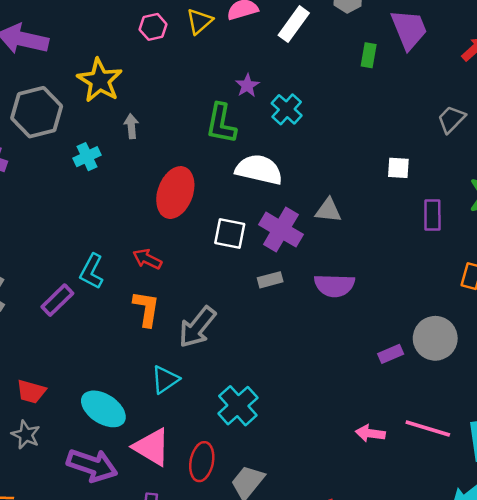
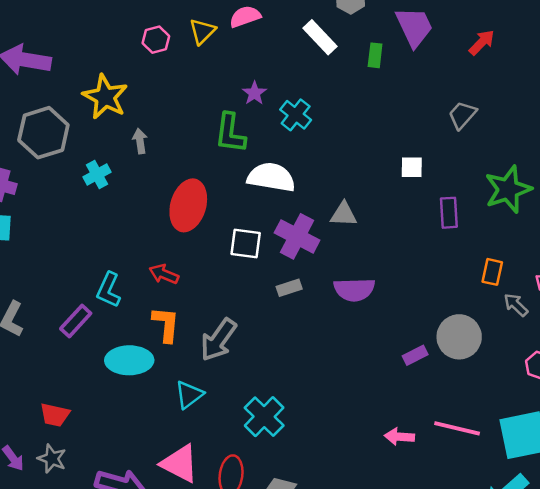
white rectangle: (294, 24) -> (320, 37), moved, turned -76
cyan ellipse: (103, 409) -> (129, 360), moved, turned -30

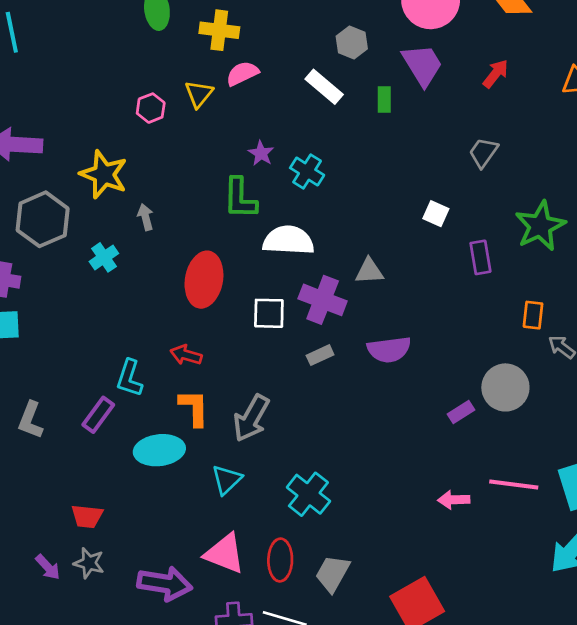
white square: (412, 167) -> (436, 214), turned 30

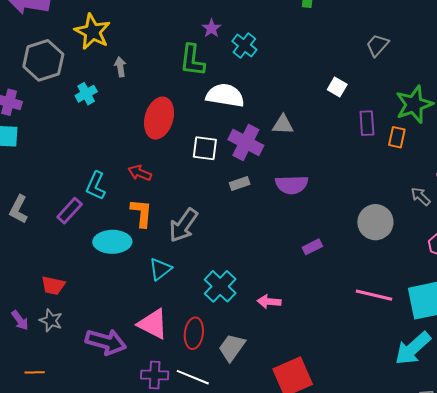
orange rectangle: (533, 315) -> (397, 137), moved
purple rectangle: (461, 412) -> (312, 247), moved
pink arrow: (454, 500) -> (269, 302), moved

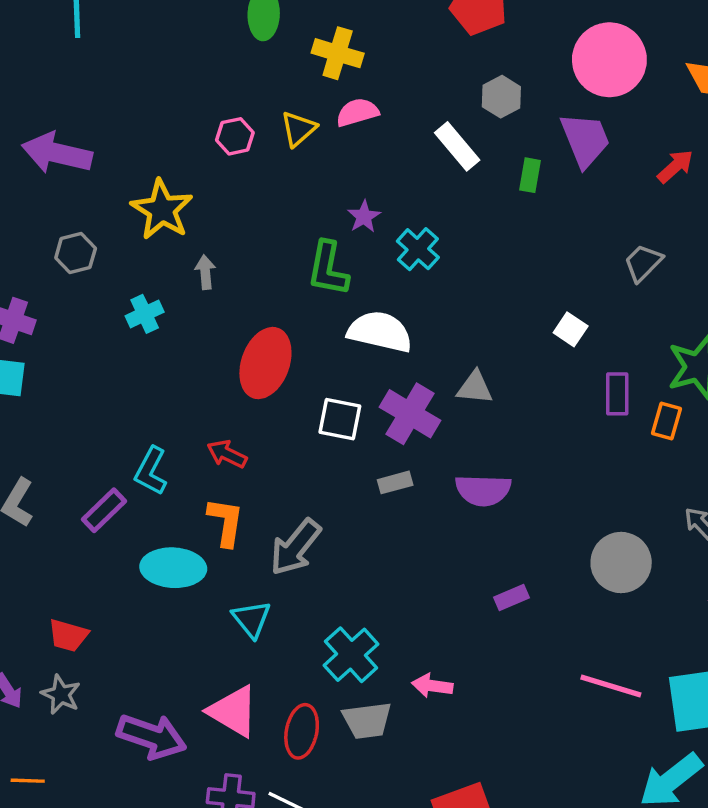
gray hexagon: (43, 60) -> (76, 253), size x0.6
cyan triangle: (160, 269) -> (251, 619), turned -35
gray trapezoid: (232, 347) -> (367, 720), moved, turned -136

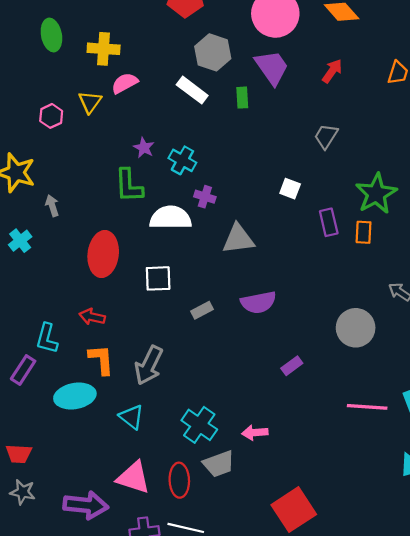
gray hexagon: (501, 97) -> (213, 52), size x1.4
gray triangle: (475, 387) -> (238, 239), size x1.4
purple cross: (410, 414) -> (205, 197), moved, size x0.6

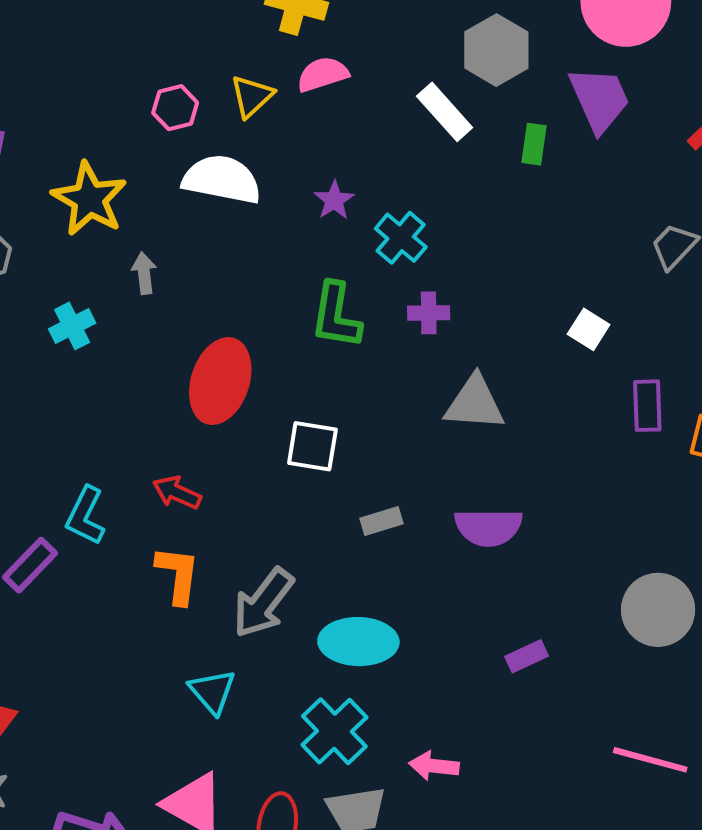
green L-shape: (129, 186) -> (336, 316), moved
purple cross: (205, 197) -> (429, 313), turned -30
white semicircle: (171, 218) -> (222, 179), moved
cyan ellipse: (75, 396) -> (358, 642), moved

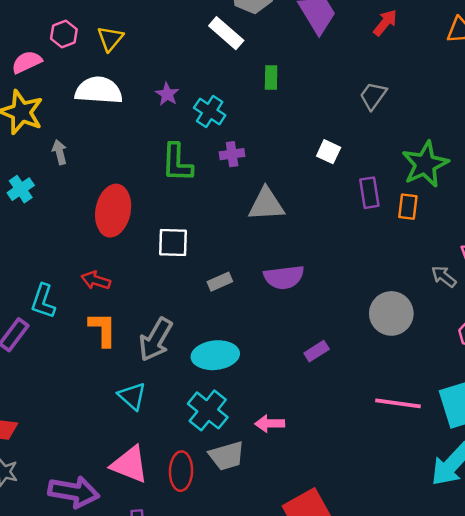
pink semicircle: (323, 74) -> (27, 62), moved
pink hexagon: (175, 108) -> (64, 34), moved
green rectangle: (534, 144) -> (271, 77), moved

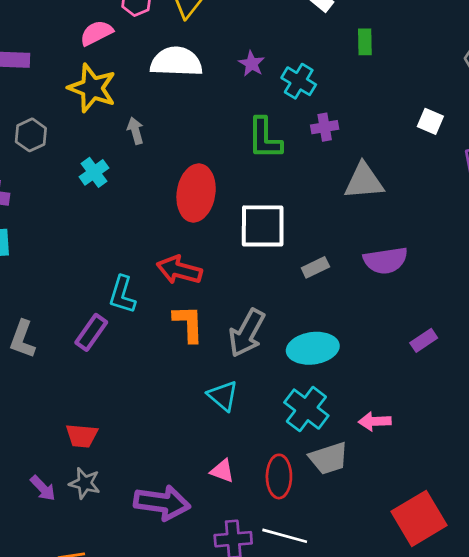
white square: (173, 242) -> (263, 226), size x1.4
red arrow: (96, 280) -> (179, 270), size x1.4
pink triangle: (130, 465) -> (222, 471), size x0.6

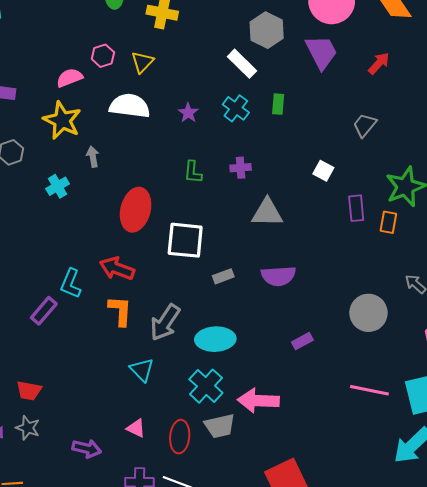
cyan cross: (299, 81) -> (236, 108), moved
green L-shape: (265, 138) -> (193, 172), size x0.7
pink arrow: (375, 421) -> (258, 401), size x1.6
purple arrow: (162, 503) -> (87, 449), size x0.7

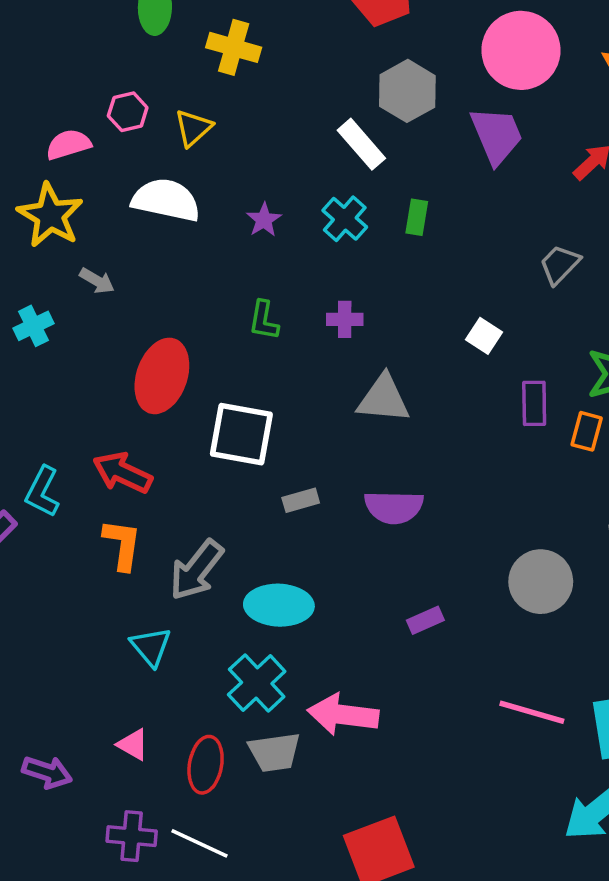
gray arrow: (93, 157) -> (97, 281), turned 126

